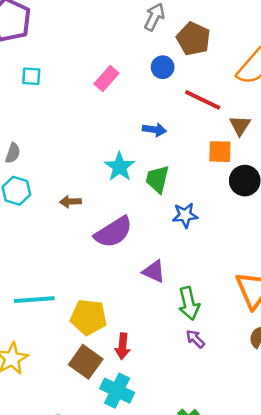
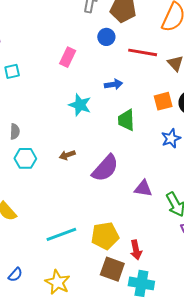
orange square: (220, 152) -> (163, 101), moved
cyan star: (120, 167) -> (80, 105), moved
blue star: (185, 215) -> (171, 138), moved

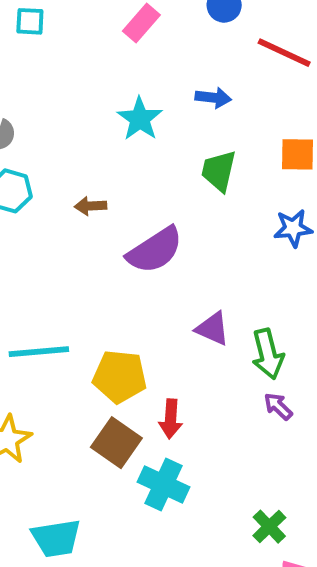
purple triangle: (143, 188) -> (213, 329), moved

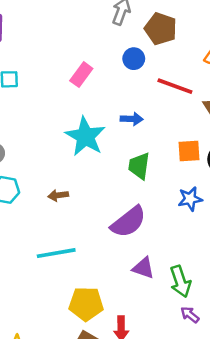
cyan star: (140, 119) -> (85, 136), size x1.4
purple semicircle: (155, 250) -> (128, 222), moved
cyan line: (39, 352) -> (56, 253), moved

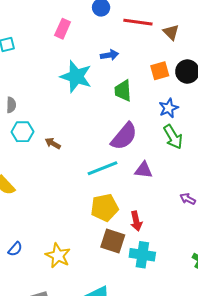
brown arrow: (58, 195) -> (53, 143), moved, turned 49
cyan line: (56, 253) -> (102, 168), moved
green arrow: (180, 281) -> (173, 137), moved

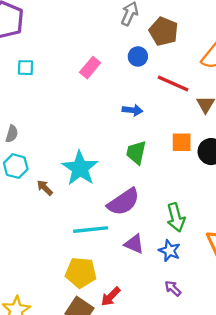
cyan star: (76, 77) -> (80, 168), moved
blue star: (169, 108) -> (170, 251), moved, turned 30
red arrow: (136, 221) -> (111, 297), turned 42

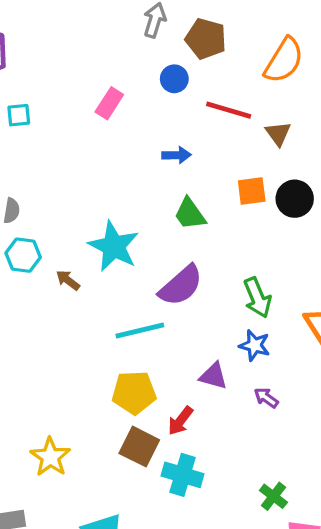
green trapezoid: (136, 153) -> (190, 214), turned -40
purple triangle: (134, 244) -> (213, 376), moved

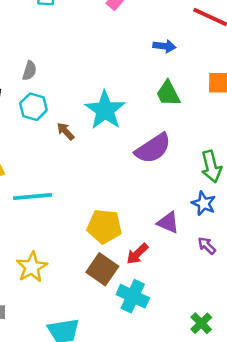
cyan line: (140, 330) -> (33, 196), moved

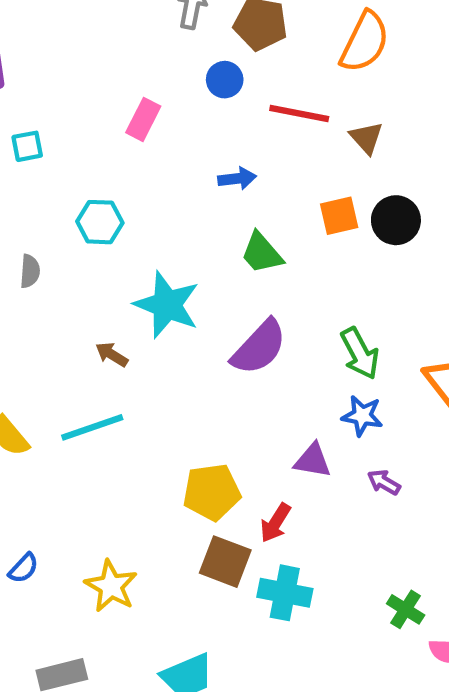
cyan hexagon: (33, 107) -> (100, 222), moved
cyan line: (33, 196) -> (92, 427), moved

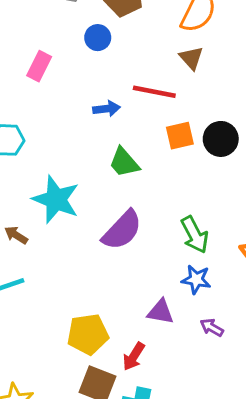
red line: (299, 114) -> (154, 92), moved
brown triangle: (366, 138) -> (191, 58), moved

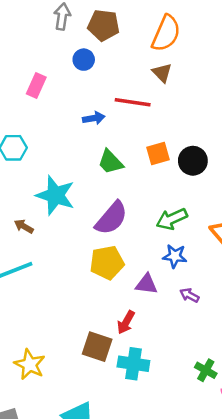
orange square: (180, 136) -> (158, 153), moved
black circle: (221, 139) -> (193, 161), moved
green arrow: (195, 235) -> (172, 219), turned 96
yellow pentagon: (88, 334) -> (107, 263), moved

